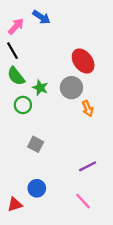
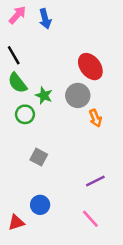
blue arrow: (41, 17) -> (45, 19), turned 42
pink arrow: (16, 26) -> (17, 15), moved

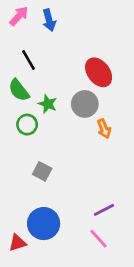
black line: (14, 55) -> (28, 60), moved
purple line: (95, 181) -> (104, 210), moved
blue circle: (40, 205) -> (44, 224), size x1.5

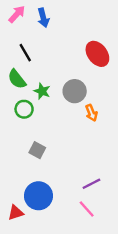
red ellipse: (99, 72) -> (97, 54), moved

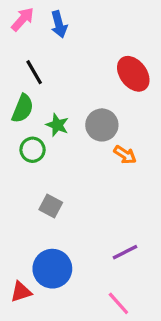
green semicircle: (17, 79) -> (23, 108), turned -120
orange arrow: (91, 113) -> (125, 155), turned -35
pink line: (87, 209) -> (118, 303), moved

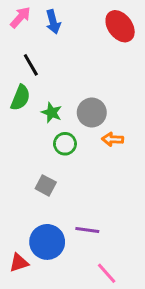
red ellipse: (133, 74) -> (120, 26), moved
green circle: (33, 150) -> (65, 144), moved
orange arrow: (125, 155) -> (113, 139), turned 150
purple line: (125, 252) -> (87, 230), moved, turned 35

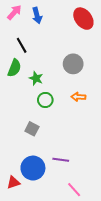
gray circle: (92, 113) -> (73, 64), moved

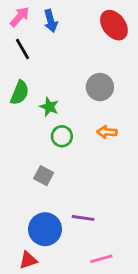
black line: (22, 45) -> (22, 49), moved
red triangle: (13, 182) -> (28, 260), moved
pink line: (74, 190) -> (101, 259), turned -63

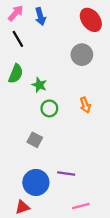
gray circle: (100, 87) -> (82, 55), moved
orange arrow: (107, 132) -> (85, 105), turned -112

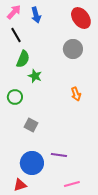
green semicircle: (16, 74) -> (23, 59), moved
green circle: (49, 108) -> (15, 97), moved

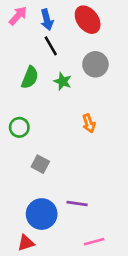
red ellipse: (81, 18) -> (88, 20), moved
black line: (16, 35) -> (51, 46), moved
green star: (35, 76) -> (63, 81), moved
orange arrow: (76, 94) -> (89, 123), moved

